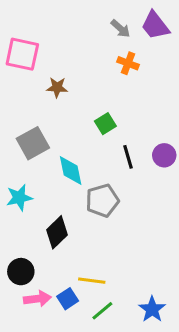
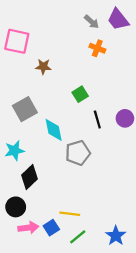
black diamond: (57, 232) -> (29, 177), moved

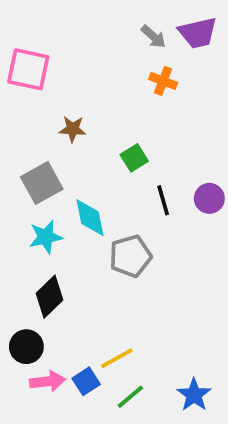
purple trapezoid: (118, 19) -> (198, 33), turned -65
brown star: (43, 67) -> (73, 129), moved
cyan star: (15, 151) -> (46, 237), moved
yellow line: (70, 214) -> (117, 358), turned -36

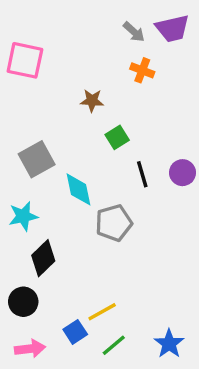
brown star: (73, 129) -> (92, 101), moved
cyan star: (46, 237) -> (23, 216), moved
pink arrow: (48, 381) -> (30, 349), moved

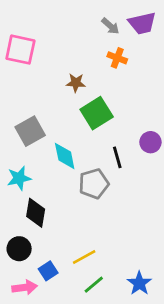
green square: (117, 137) -> (97, 113), size x1.6
black line: (142, 174) -> (117, 157), moved
black diamond: (43, 258) -> (36, 213), turned -36
blue square: (75, 332) -> (48, 271), moved

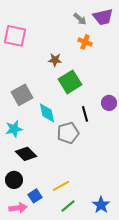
black diamond: (36, 213) -> (26, 154), turned -55

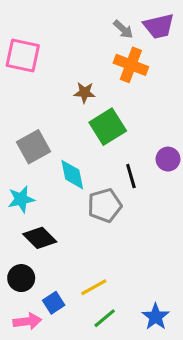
orange cross: (85, 42) -> (131, 65), size x1.5

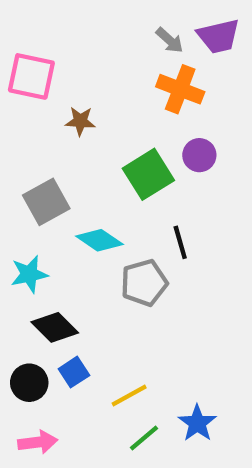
brown star: (85, 93) -> (80, 121), moved
purple circle: (168, 159) -> (199, 155), moved
cyan diamond: (72, 175) -> (99, 240), turned -44
blue square: (54, 303) -> (74, 372), moved
blue star: (156, 317) -> (197, 423), moved

